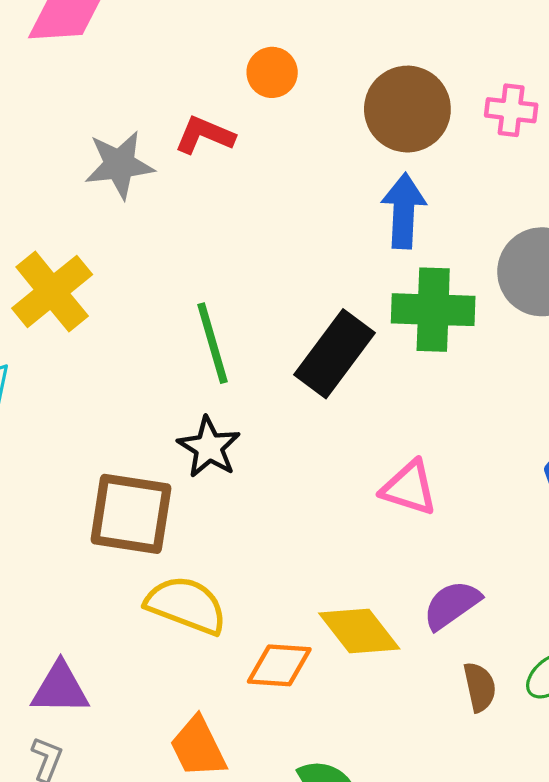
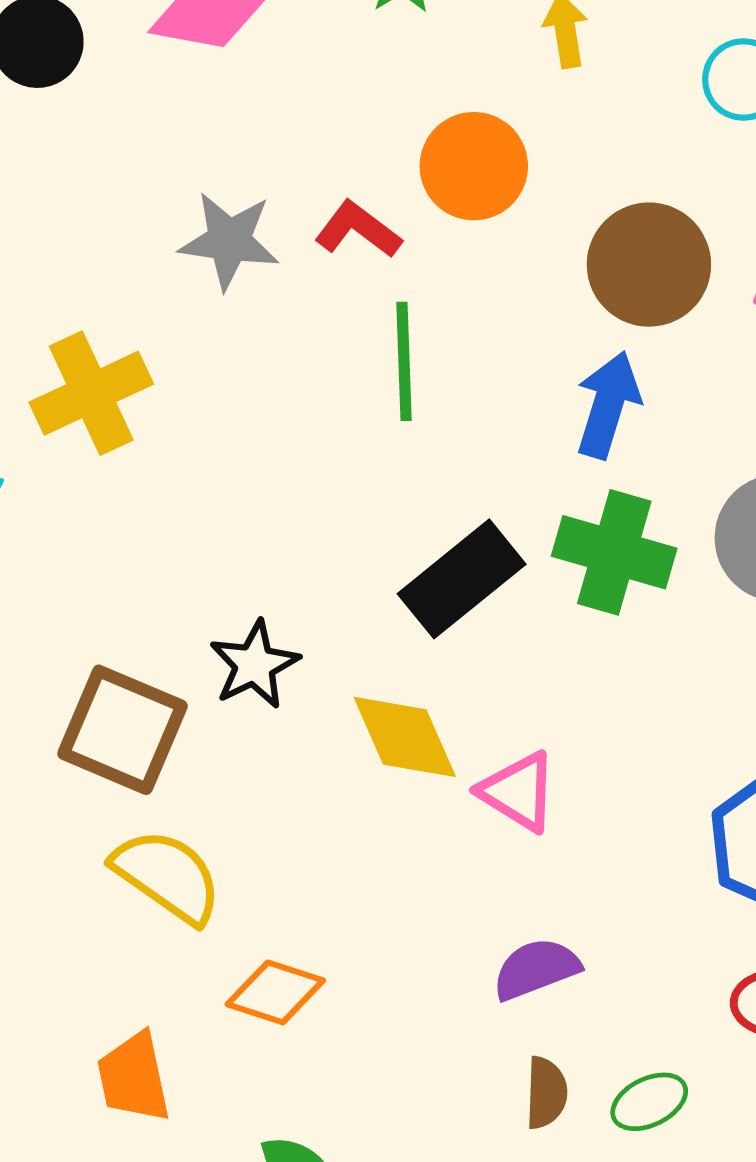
orange circle: (272, 72) -> (474, 166), size x1.5
green line: (212, 343) -> (404, 361), moved
yellow diamond: (359, 631) -> (405, 737), moved

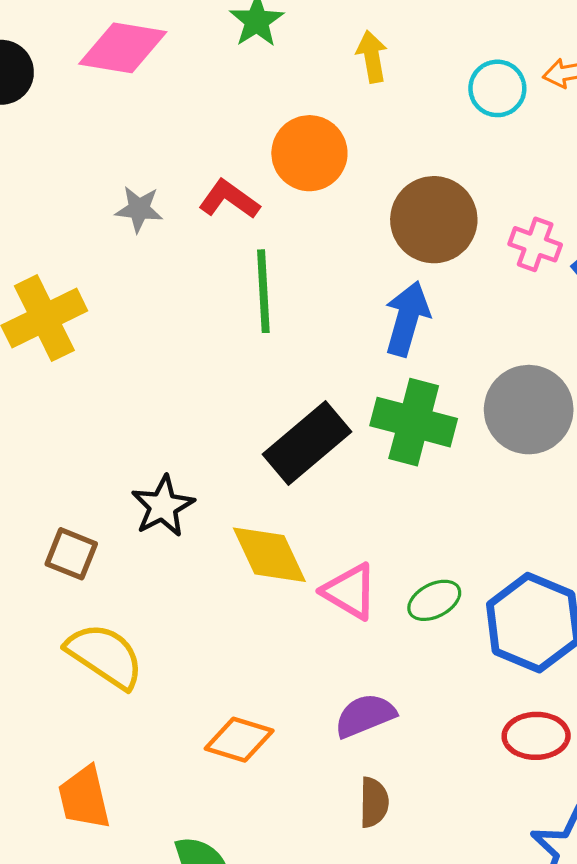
gray star: (229, 241) -> (139, 209), size x0.7
brown square: (123, 730) -> (71, 554), size x0.6
orange diamond: (275, 992) -> (239, 740), moved
green ellipse: (649, 1102) -> (434, 600), moved

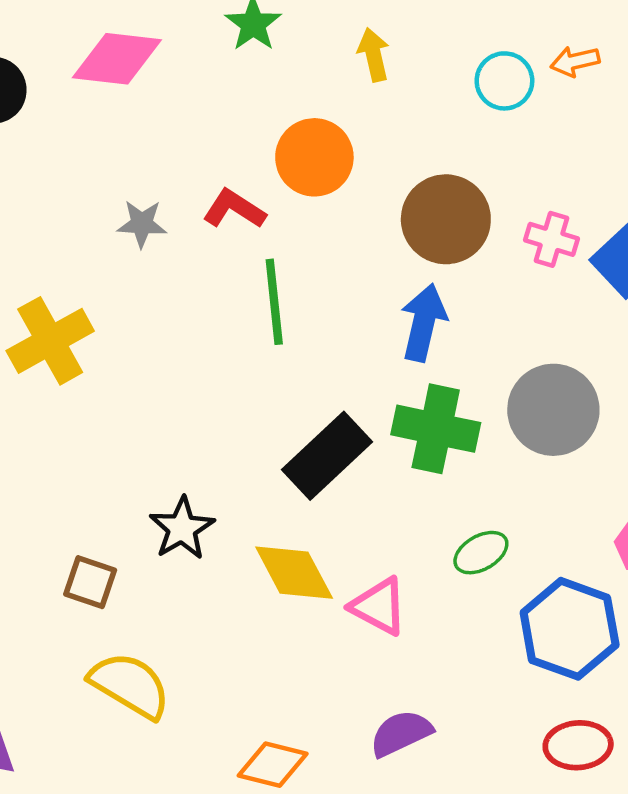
green ellipse: (434, 600) -> (481, 553), moved

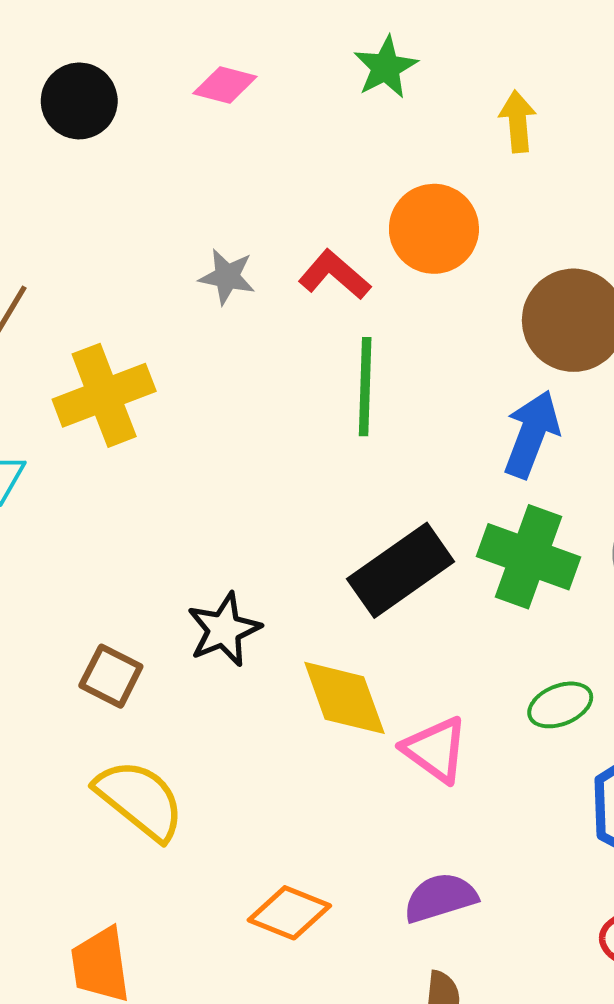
pink diamond: (117, 59) -> (225, 85), size x0.6

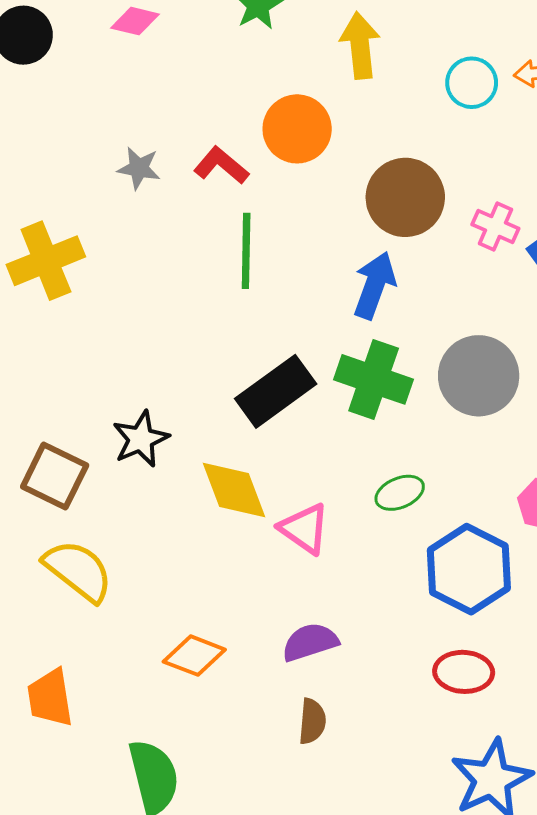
yellow arrow: (518, 121) -> (360, 46), size x1.4
brown square: (111, 676) -> (55, 476), size x1.4

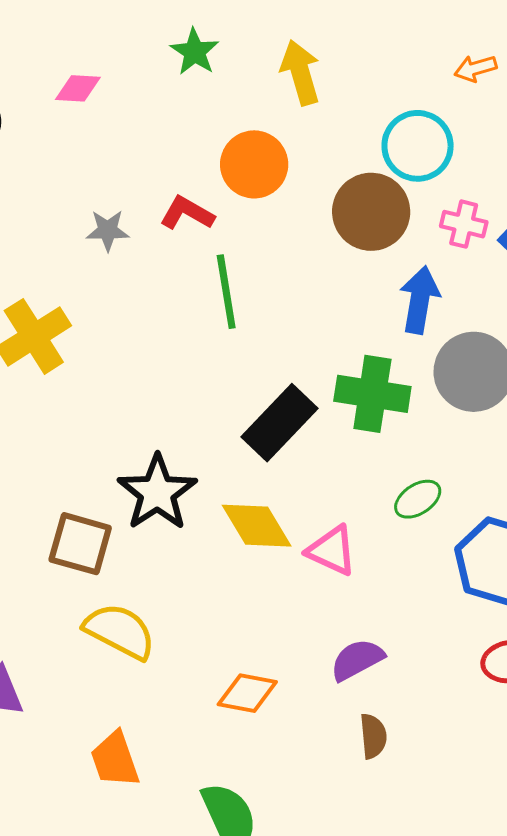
cyan circle: (472, 83) -> (418, 146), moved, size x1.4
blue arrow: (374, 285) -> (420, 300), moved
black star: (141, 439) -> (157, 493), size x1.4

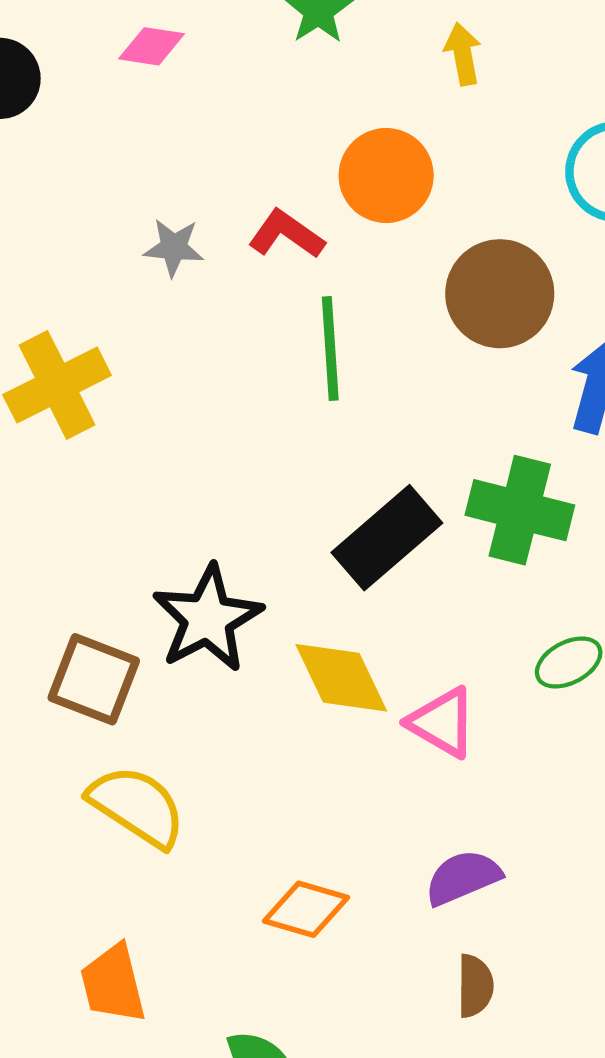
yellow arrow: (300, 72) -> (463, 54), size x0.7
brown circle: (371, 212) -> (500, 294), moved

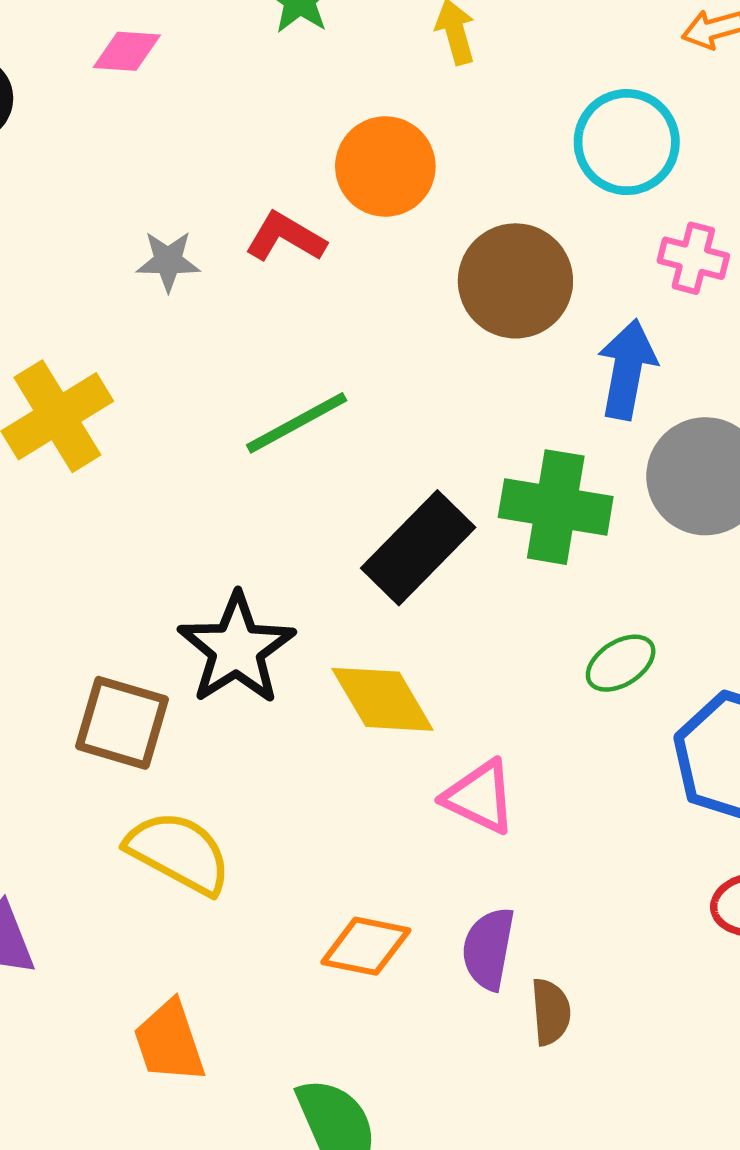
green line: (330, 349) -> (297, 423), moved, turned 70
pink triangle: (442, 723) -> (480, 797), moved
purple semicircle: (463, 877) -> (488, 949), moved, turned -52

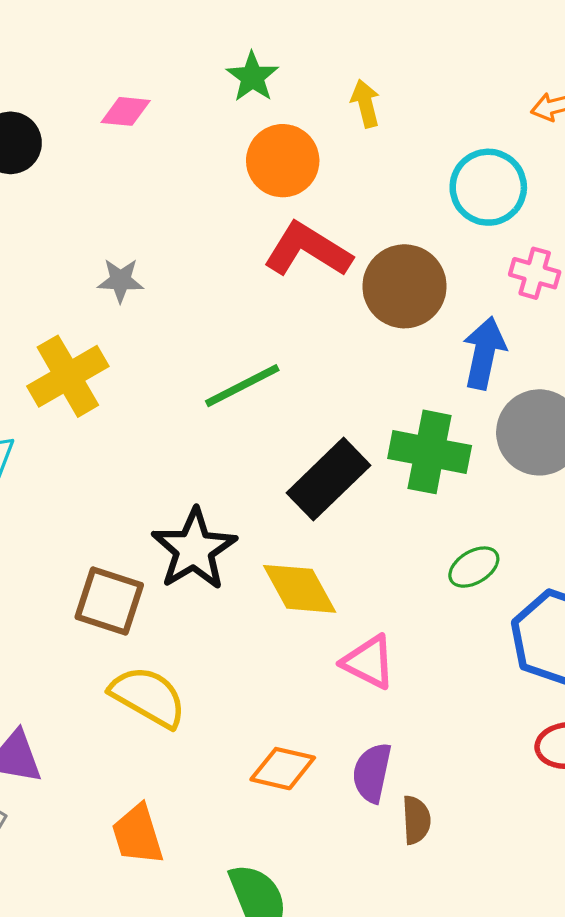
orange circle: (385, 166) -> (283, 161), moved
red L-shape: (286, 237) -> (308, 250), moved, size x1.5
gray star: (168, 261) -> (120, 280), moved

